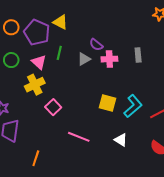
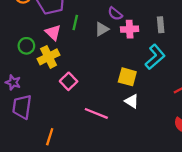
green circle: (11, 60) -> (26, 46), moved
cyan L-shape: (133, 106) -> (155, 57), moved
white triangle: (121, 140) -> (132, 101), moved

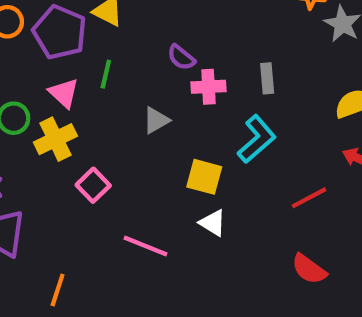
gray triangle: (102, 29) -> (156, 120), moved

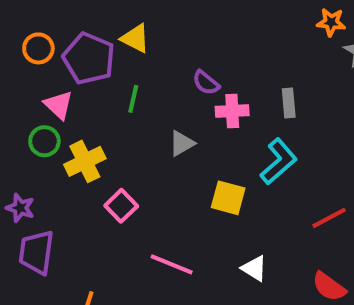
pink triangle: (64, 93) -> (59, 105), moved
white triangle: (213, 223) -> (254, 268), moved

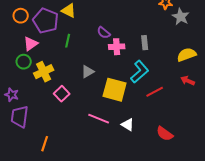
pink triangle: (59, 105) -> (31, 44), turned 42
gray triangle: (182, 143) -> (88, 72), moved
yellow square: (228, 198) -> (115, 90), size x1.4
red line: (329, 218) -> (155, 92), moved
pink line: (172, 264) -> (99, 119), moved

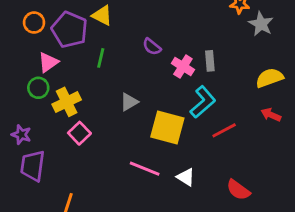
pink cross: (117, 47) -> (183, 67), moved, turned 35
pink square: (62, 94) -> (79, 133), moved

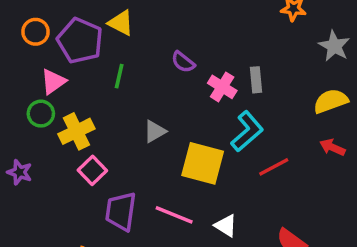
gray star: (261, 24) -> (334, 46), moved
purple trapezoid: (33, 166) -> (121, 211), moved

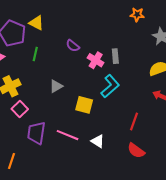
yellow square: (203, 163) -> (84, 105), size x0.7
red line: (274, 167) -> (134, 122), moved, turned -42

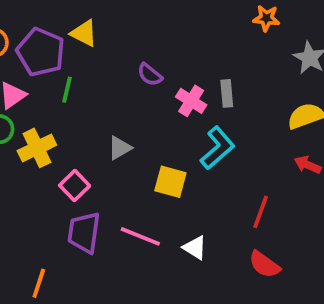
green line: (35, 54) -> (67, 90), moved
pink square: (20, 109) -> (75, 186), moved

